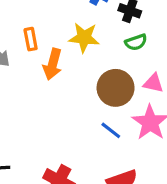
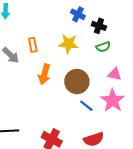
orange arrow: (53, 64) -> (44, 74), moved
brown circle: (116, 88) -> (77, 82), moved

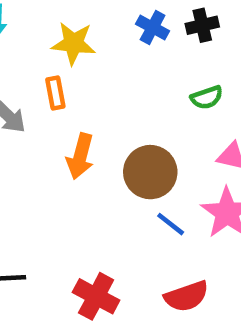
black cross: (99, 26) -> (202, 25), moved, turned -32
yellow star: (68, 44) -> (73, 43), moved

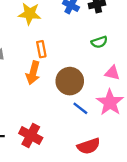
orange rectangle: (55, 93) -> (41, 49), moved
red cross: (96, 296) -> (31, 135), moved

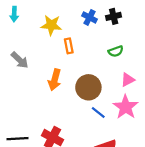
orange rectangle: (41, 49) -> (69, 46), moved
pink triangle: (112, 73) -> (128, 80), turned -40

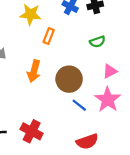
orange rectangle: (69, 46) -> (49, 36), turned 32

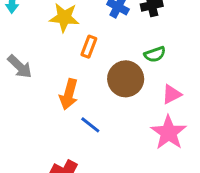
brown circle: (69, 79) -> (126, 79), moved
blue line: (79, 105) -> (90, 125), moved

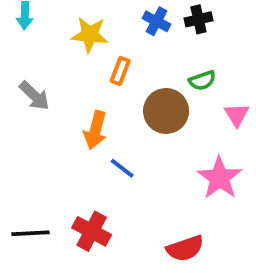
pink triangle: (172, 94) -> (237, 115), moved, turned -35

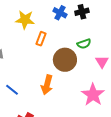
orange arrow: (95, 130) -> (47, 85), moved
blue line: (122, 168) -> (12, 90), moved

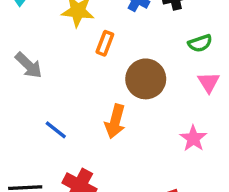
green semicircle: (84, 44) -> (200, 43), moved
pink star: (93, 95) -> (193, 138), size x0.7

